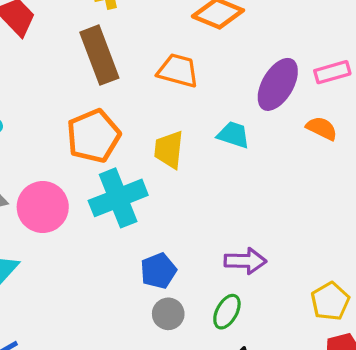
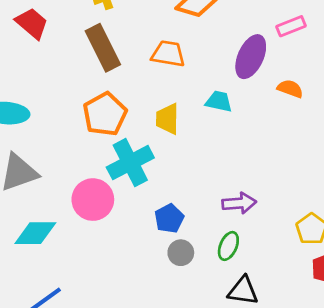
pink rectangle: (332, 72) -> (291, 26), moved
pink circle: (43, 207) -> (93, 200), moved

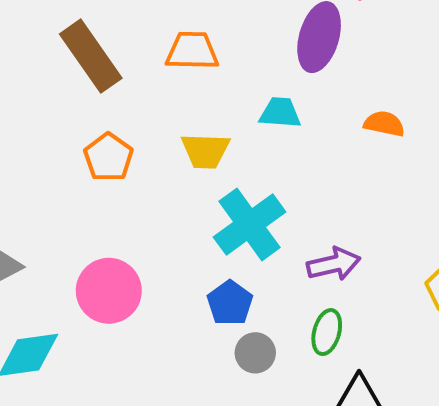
orange semicircle: (290, 89) -> (384, 124), moved
orange pentagon: (105, 114) -> (108, 157), size x0.7
yellow trapezoid: (168, 119) -> (205, 151), turned -80
cyan cross: (130, 163) -> (250, 224), moved

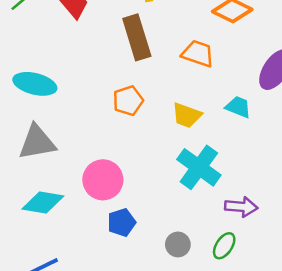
cyan cross: (250, 224) -> (199, 167), turned -36
blue pentagon: (230, 303) -> (122, 222), moved

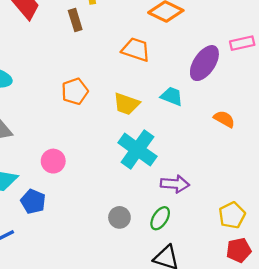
brown rectangle: (137, 37) -> (75, 20), moved, size x0.6
pink circle: (103, 180) -> (53, 161), size x0.7
blue pentagon: (122, 222) -> (33, 202), moved, turned -30

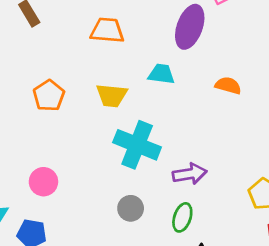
gray circle: (119, 217) -> (131, 208), moved

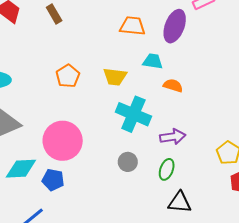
orange trapezoid: (107, 30) -> (132, 26), moved
orange semicircle: (228, 85) -> (173, 86), moved
pink circle: (43, 182) -> (63, 141), size x1.8

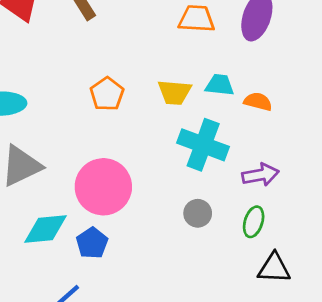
cyan trapezoid: (153, 61) -> (220, 85), moved
blue pentagon: (53, 180) -> (92, 243), turned 30

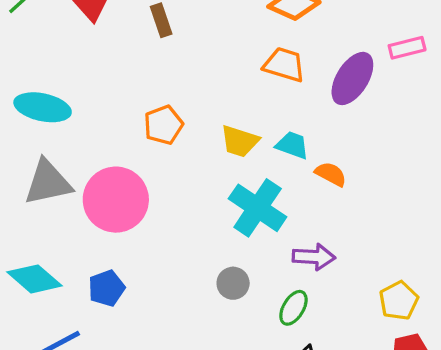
pink circle: (103, 187) -> (116, 200), moved
cyan diamond: (45, 229) -> (34, 279), moved, turned 33

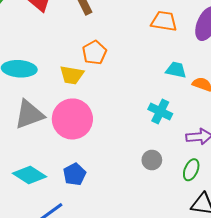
orange pentagon: (163, 125) -> (94, 53), moved
yellow trapezoid: (240, 141) -> (72, 75), moved
cyan cross: (258, 208) -> (160, 112), size x0.7

